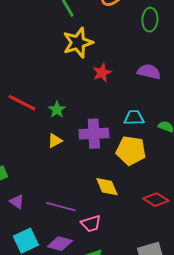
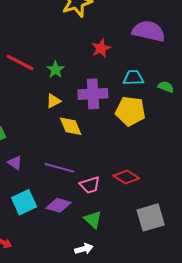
purple semicircle: (149, 72) -> (149, 31), size x1.4
red star: (102, 73) -> (101, 48), moved
yellow diamond: (107, 187) -> (71, 126), moved
red diamond: (156, 200) -> (126, 177), moved

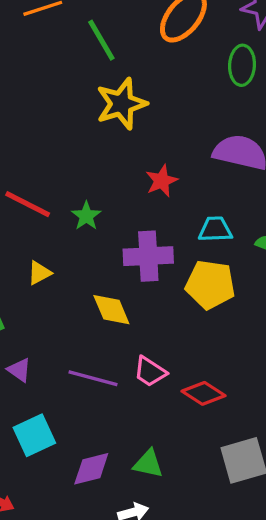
yellow triangle: (53, 101) -> (39, 273), moved
pink trapezoid: (90, 185) -> (150, 372), moved, turned 50
purple diamond: (58, 205) -> (91, 469), moved, turned -30
green triangle: (93, 219) -> (148, 464), turned -30

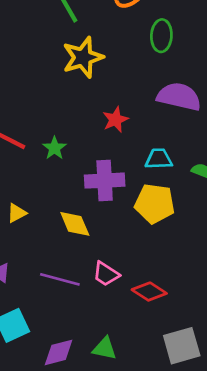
green ellipse: (242, 65) -> (161, 36), moved
yellow triangle: (39, 273) -> (17, 213), moved

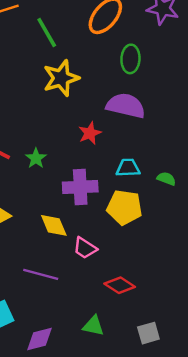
purple semicircle: (179, 97) -> (126, 106), moved
pink trapezoid: (106, 274) -> (85, 248), moved
gray square: (182, 346) -> (148, 333), size x0.7
green triangle: (105, 348) -> (93, 326), moved

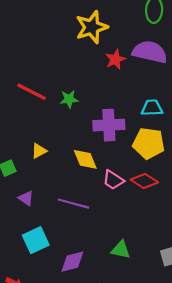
red star: (90, 133) -> (115, 59), moved
green star: (36, 158) -> (69, 99), turned 30
red diamond: (120, 285) -> (144, 181), moved

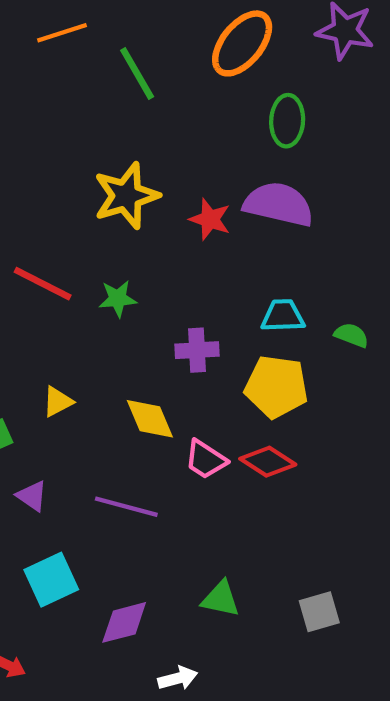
yellow star: (92, 27) -> (126, 196), moved
red star: (115, 59) -> (210, 219), turned -30
purple cross: (109, 125) -> (197, 350), size x0.7

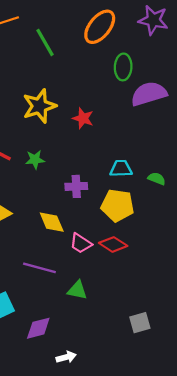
purple semicircle: (279, 204) -> (149, 94), moved, turned -30
green triangle: (221, 599) -> (77, 290), moved

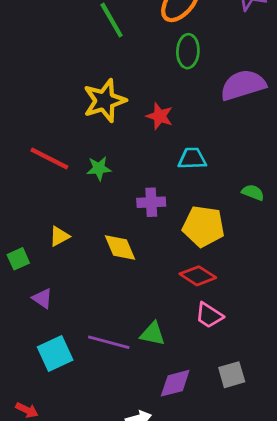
green ellipse: (123, 67) -> (188, 51), moved
cyan trapezoid: (121, 169) -> (192, 159), moved
pink trapezoid: (81, 243) -> (209, 315), moved
purple line: (39, 268) -> (109, 342), moved
purple diamond: (38, 328) -> (175, 383), moved

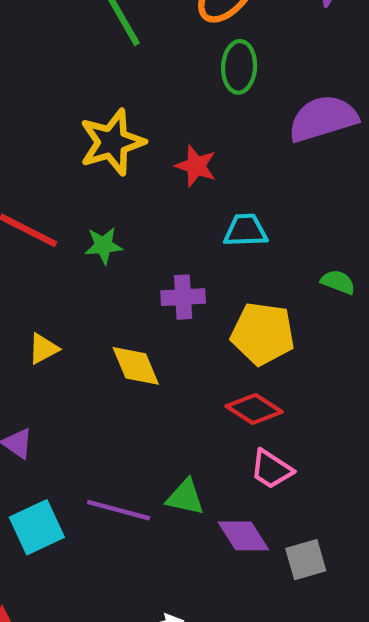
purple diamond: (175, 383) -> (243, 536), moved, turned 72

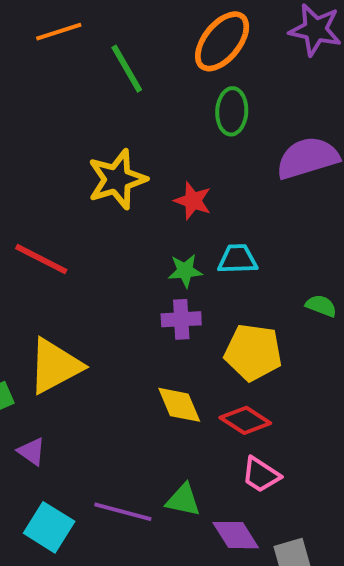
green star: (104, 245) -> (185, 271), moved
yellow triangle: (43, 349) -> (55, 366), size x2.0
yellow diamond: (136, 366) -> (179, 405), moved
cyan square: (37, 527) -> (49, 527), turned -33

